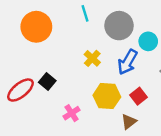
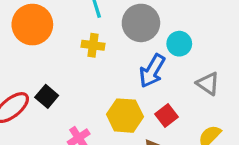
yellow cross: (92, 58) -> (93, 45), moved, turned -35

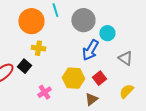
orange circle: (32, 25) -> (31, 21), moved
yellow cross: (93, 45) -> (38, 48), moved

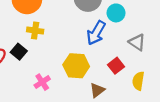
red square: (99, 78) -> (116, 66), moved
yellow semicircle: (126, 91) -> (138, 81), turned -35

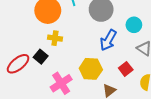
cyan circle: (116, 13) -> (134, 25), moved
pink cross: (42, 82) -> (61, 83), size x1.5

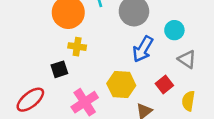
black square: (41, 57) -> (59, 69), turned 32
red ellipse: (18, 64) -> (30, 100), moved

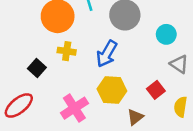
blue arrow: (143, 49) -> (107, 54), moved
black square: (59, 69) -> (37, 68), moved, turned -30

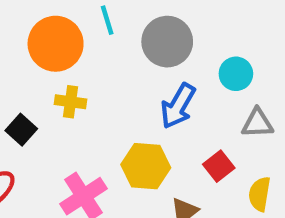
blue arrow: (107, 54) -> (178, 106), moved
gray triangle: (179, 64) -> (257, 123), turned -36

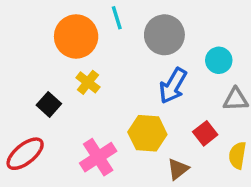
yellow cross: (71, 102) -> (88, 82), turned 30

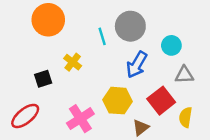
cyan line: (117, 18) -> (102, 36), moved
orange circle: (76, 36) -> (48, 20), moved
black square: (49, 104) -> (43, 79), turned 30
red square: (205, 133) -> (161, 101), size x1.5

